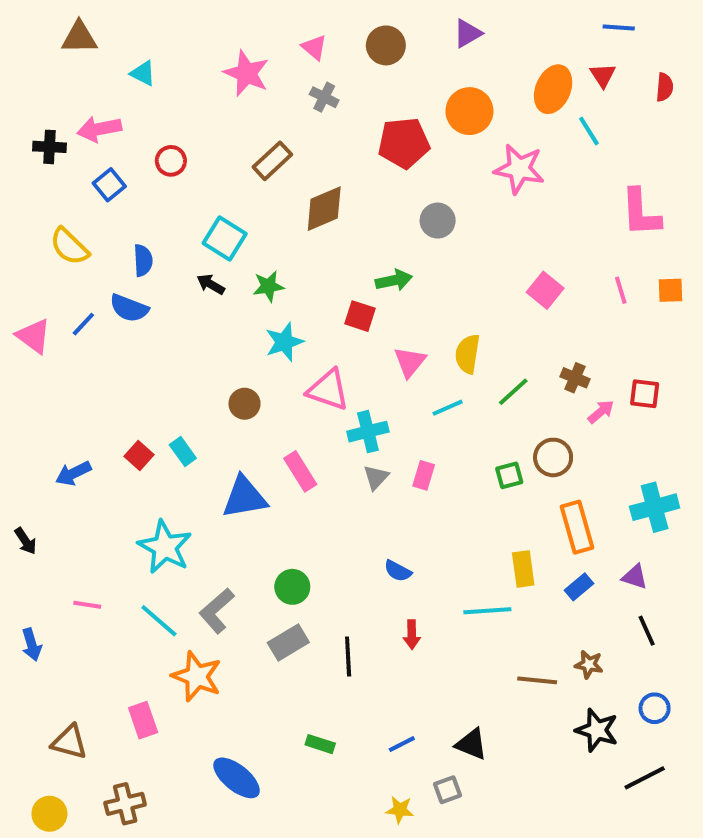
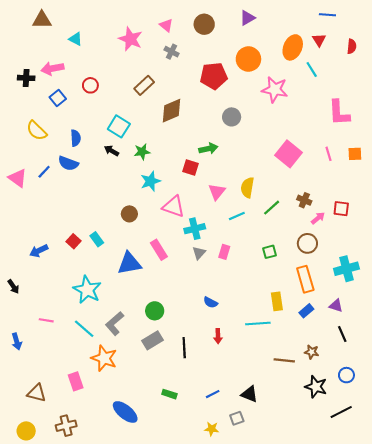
pink square: (545, 290) -> (288, 154), size x1.4
brown circle: (553, 457) -> (307, 243), moved

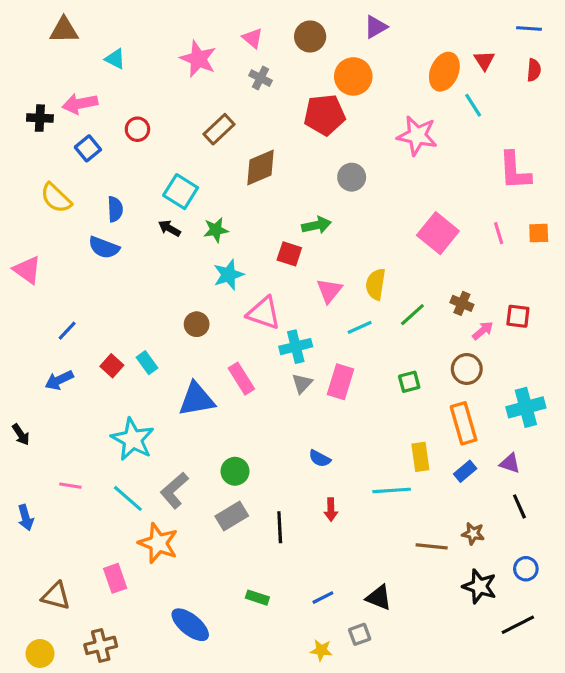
blue line: (327, 15) -> (529, 29), moved
orange circle: (248, 59) -> (353, 76), moved
blue line: (44, 172) -> (67, 331), moved
pink rectangle: (224, 252) -> (340, 382), size x1.5

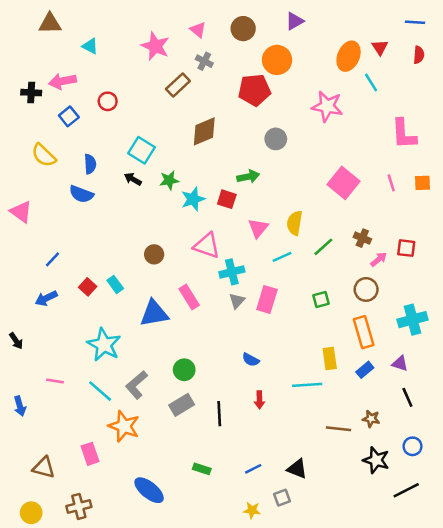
brown rectangle: (219, 129) -> (178, 85), moved
cyan star: (229, 275) -> (193, 199), moved

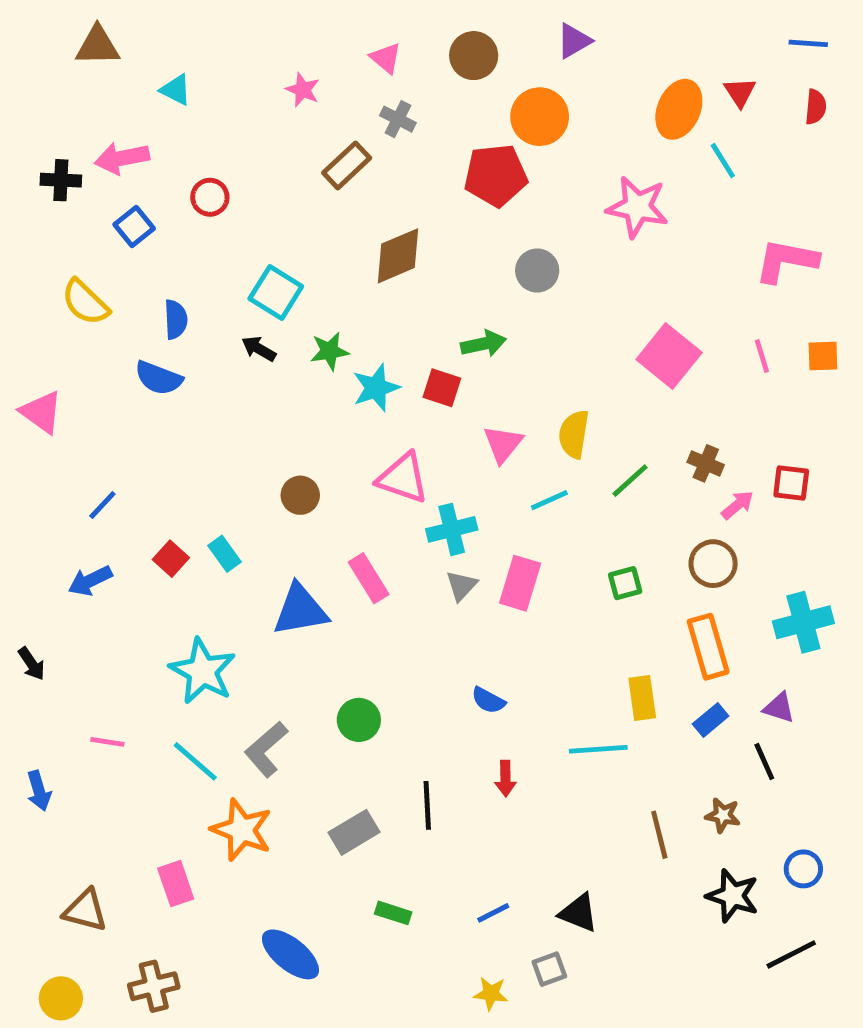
pink star: (155, 46) -> (303, 90), size x0.6
pink L-shape: (404, 134) -> (786, 261), turned 104
black line: (407, 397) -> (764, 761), moved
gray rectangle: (182, 405) -> (354, 832), moved
brown line: (338, 429) -> (659, 835), turned 70

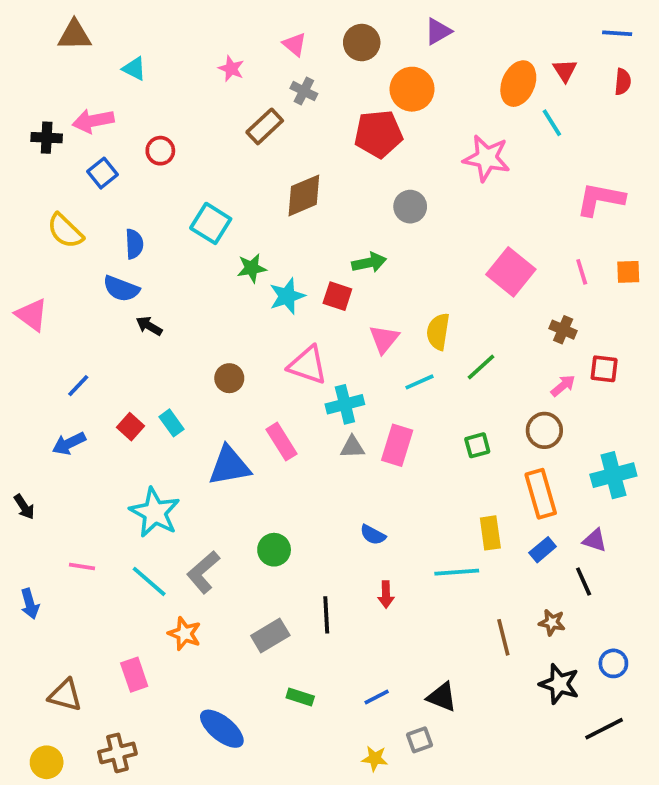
black arrow: (259, 349) -> (149, 326), moved
brown cross: (706, 463) -> (563, 330), moved
gray triangle: (461, 586) -> (352, 447), turned 45
orange star: (242, 830) -> (185, 634), size x0.7

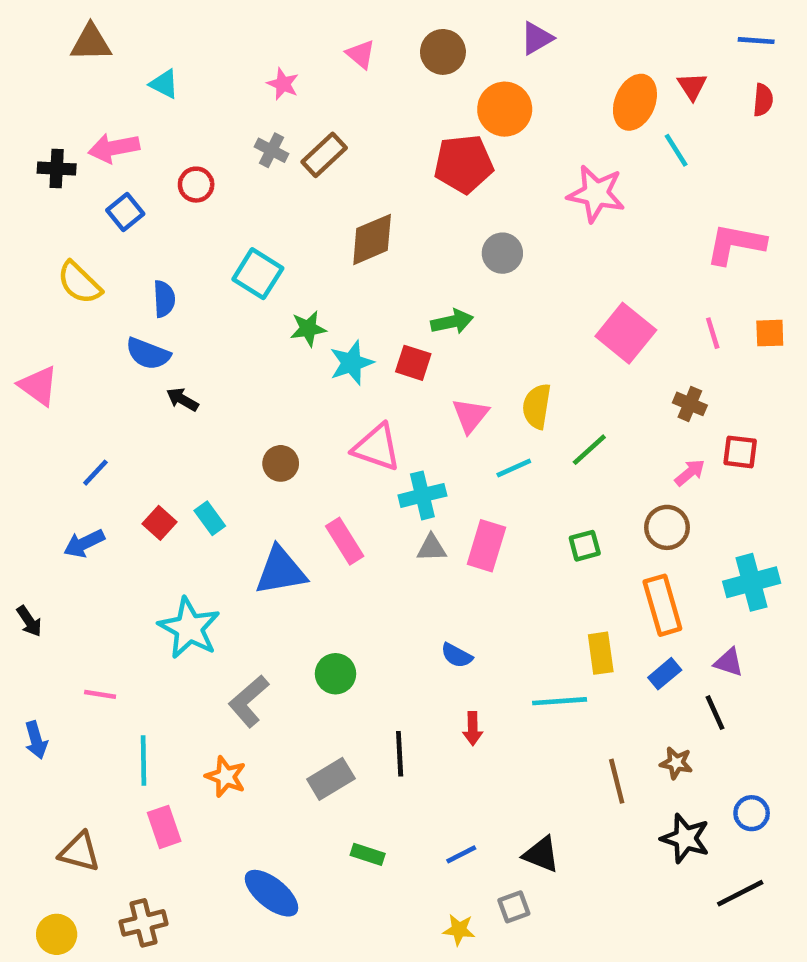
gray cross: (304, 91) -> (272, 150), moved
cyan line: (149, 581) -> (143, 761), moved, turned 48

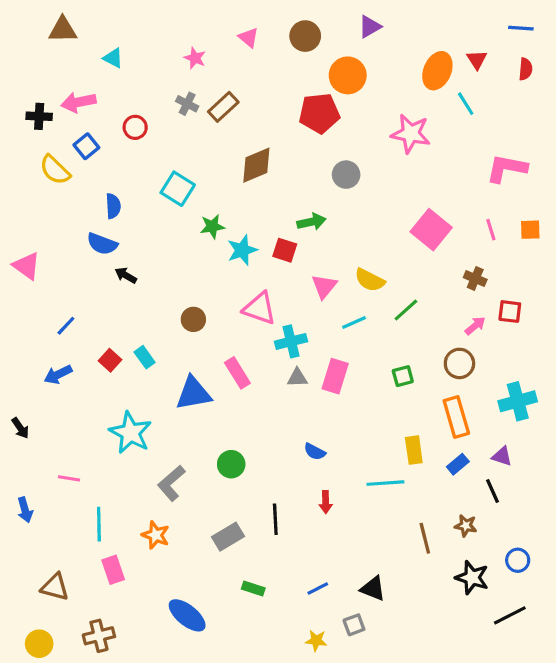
yellow semicircle: (79, 283) -> (55, 170), moved
yellow semicircle: (537, 406) -> (370, 280), turned -72

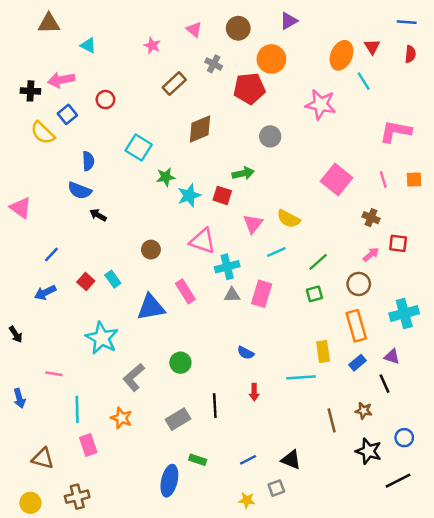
gray cross: (187, 104) -> (214, 64), moved
green line: (406, 310) -> (318, 262), moved
blue ellipse: (187, 615) -> (169, 481), moved, turned 64

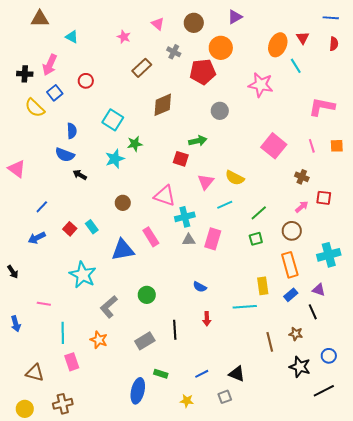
pink arrow: (61, 80) -> (50, 65), turned -55
cyan star: (189, 195) -> (115, 159), moved
yellow star: (247, 500) -> (187, 401), moved

